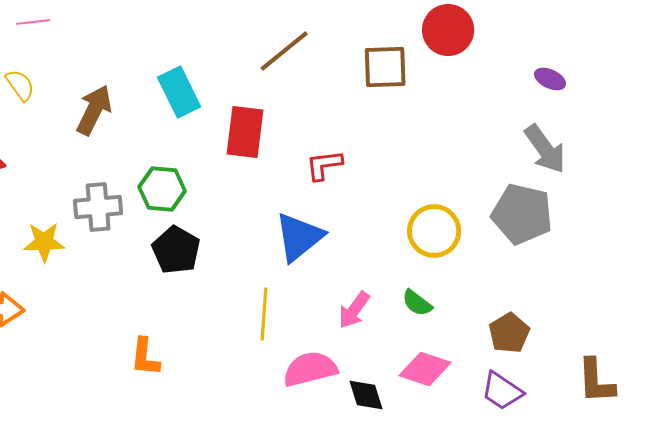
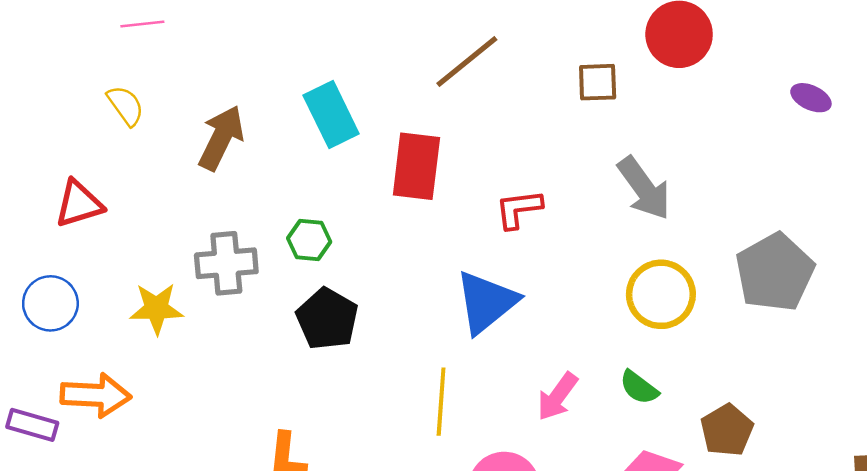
brown square: (385, 67) -> (598, 82), size x0.7
gray arrow: (545, 149) -> (644, 188), moved
green hexagon: (162, 189) -> (309, 240), size x0.7
gray pentagon: (522, 214) -> (775, 272), turned 30
brown pentagon: (509, 333) -> (727, 430), moved

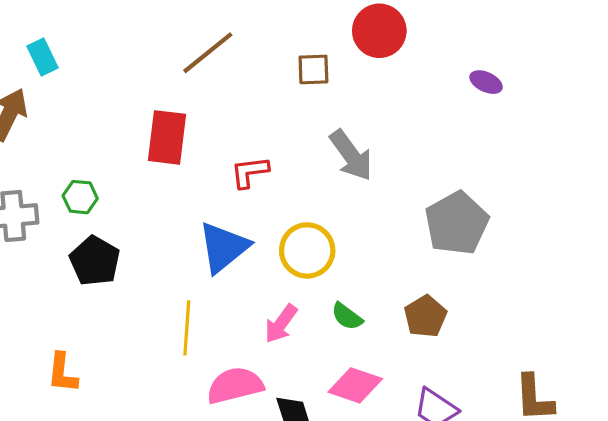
cyan rectangle: (331, 115) -> (42, 57), moved, size x0.7
yellow circle: (661, 294) -> (307, 250), moved
brown pentagon: (727, 430) -> (425, 316), moved

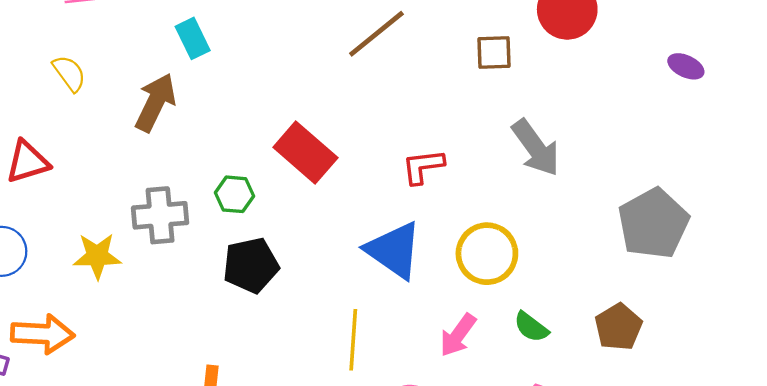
red rectangle: (167, 137) -> (305, 152), moved, turned -56
blue triangle: (223, 247) -> (394, 250), turned -46
black pentagon: (95, 261) -> (251, 265), turned 30

